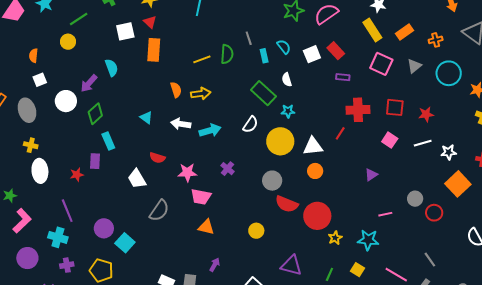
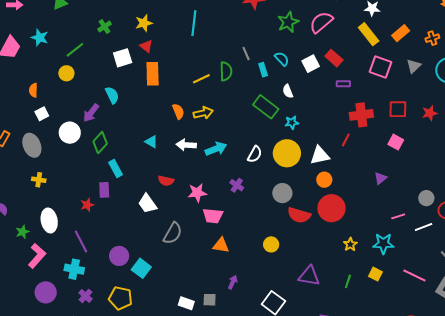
white semicircle: (250, 125) -> (255, 154), moved
white line: (423, 143) -> (424, 227), moved
white ellipse: (40, 171) -> (49, 220), moved
red circle: (317, 216) -> (332, 208), moved
purple cross: (67, 265) -> (86, 296), turned -32

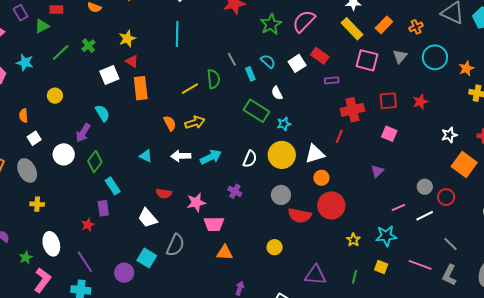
green line: (75, 50) -> (61, 52), moved
cyan square: (141, 268) -> (147, 258), moved

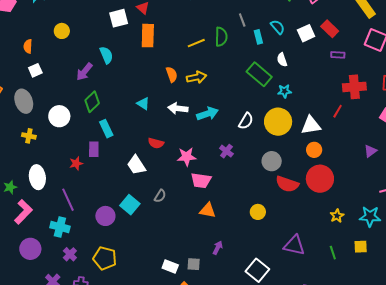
white circle: (64, 154) -> (59, 116), moved
gray semicircle: (175, 245) -> (160, 196), size x0.6
yellow square: (381, 267) -> (361, 247), turned -32
green line: (354, 277) -> (333, 253), turned -40

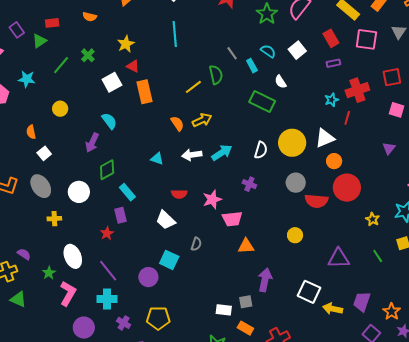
red rectangle: (330, 29) -> (331, 38), moved, turned 30
cyan star: (284, 91) -> (332, 100), moved
green diamond: (92, 102) -> (107, 170), turned 30
purple arrow: (218, 248) -> (265, 280), size x1.6

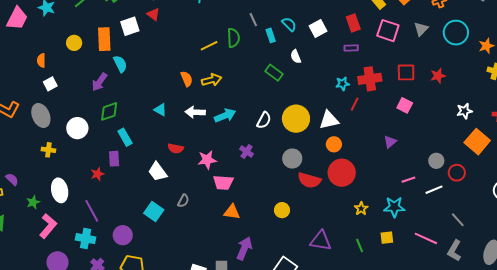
orange rectangle: (145, 92) -> (104, 39), moved
green rectangle: (262, 102) -> (274, 73), size x0.7
purple circle: (148, 277) -> (123, 235), moved

